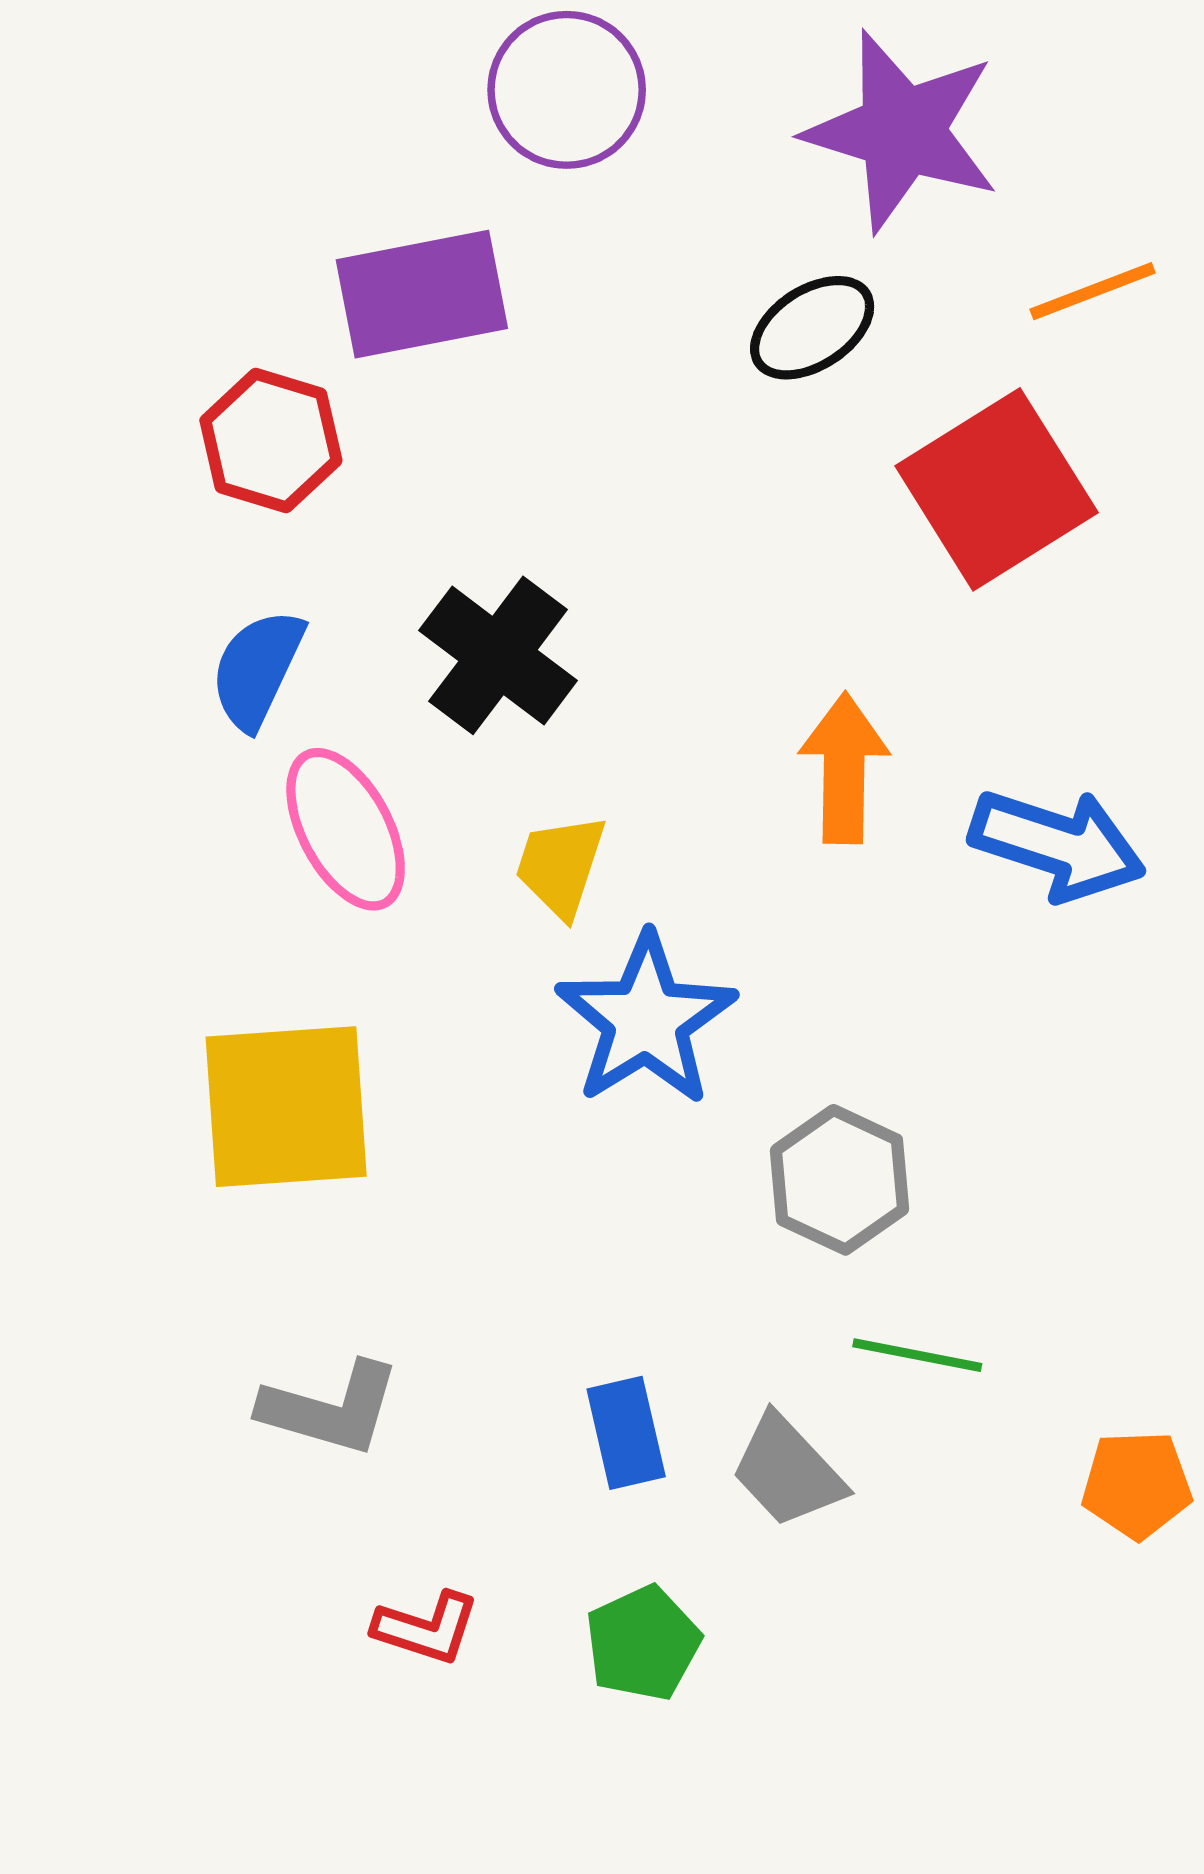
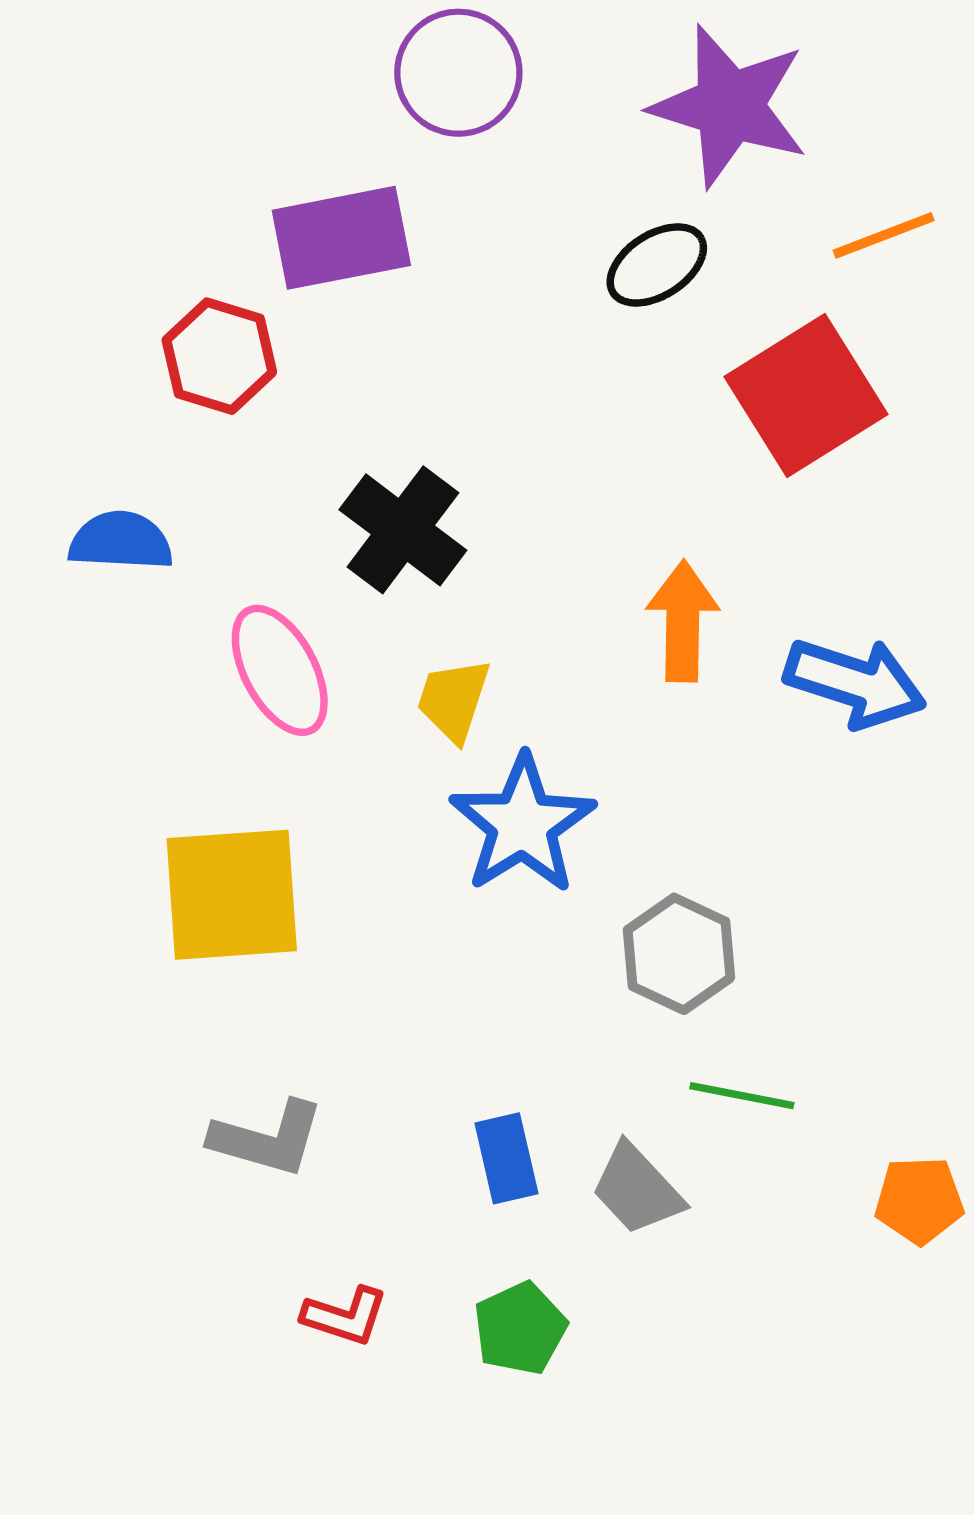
blue semicircle: (257, 669) -> (121, 541), moved, turned 68

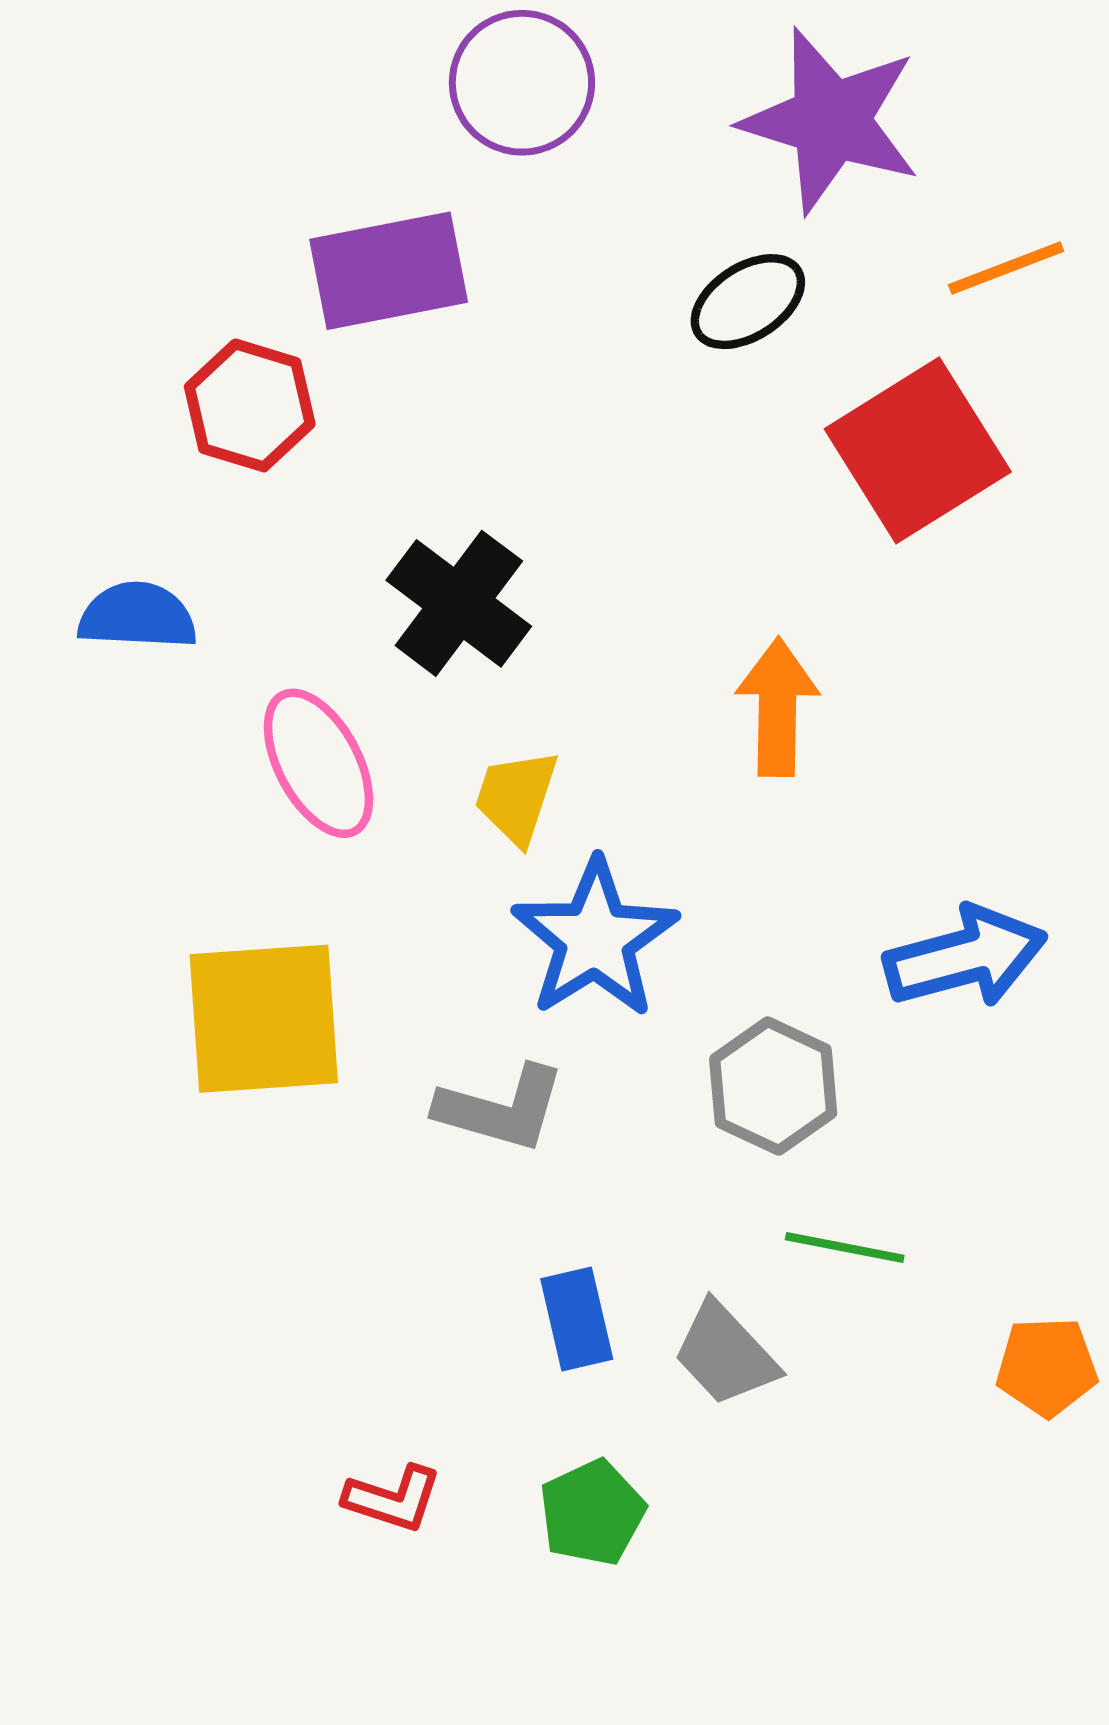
blue arrow: (855, 683) -> (965, 957), moved, turned -33
gray L-shape: (267, 1139) -> (501, 1108), moved

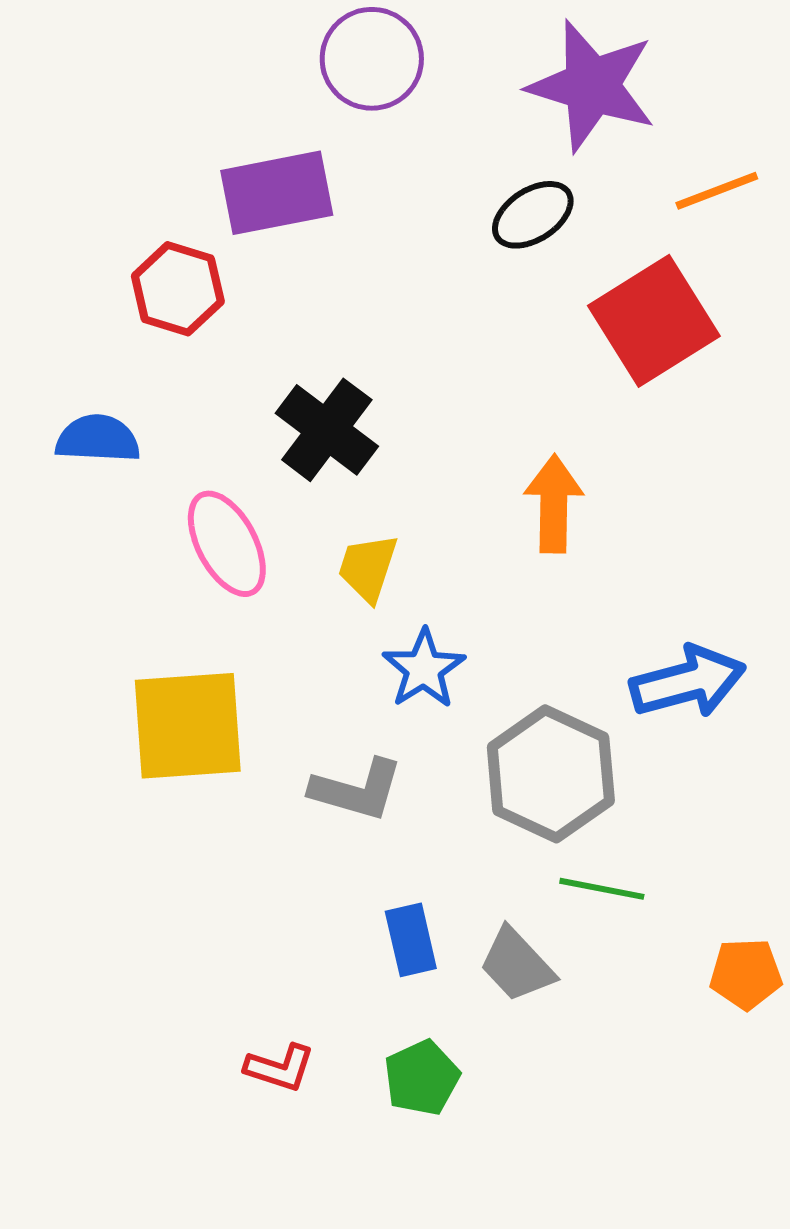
blue star: (595, 939) -> (424, 669), size x0.7
gray hexagon: (773, 1086) -> (551, 774), size x1.4

